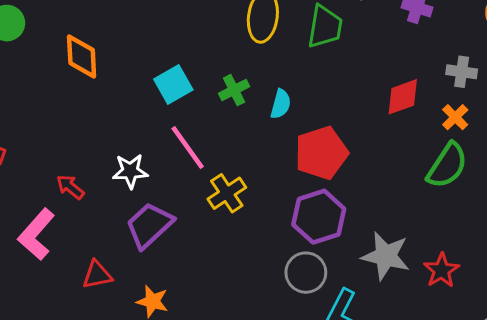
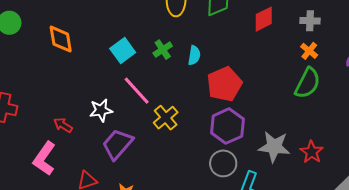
red diamond: (403, 97) -> (264, 19), moved

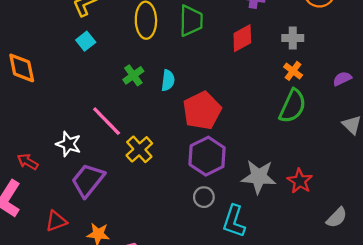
cyan square: (123, 51) -> (86, 41), moved, size x0.7
white star: (101, 110) -> (69, 144), turned 30
gray circle: (223, 163) -> (204, 197), size x0.7

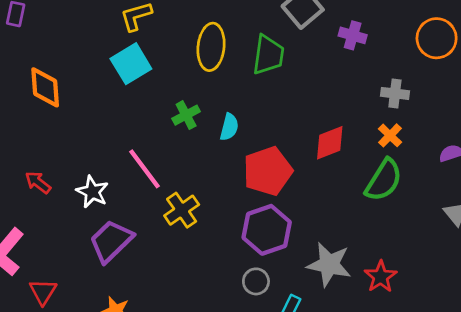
red diamond: (242, 38) -> (330, 143), moved
cyan square: (86, 41) -> (131, 64), size x1.6
red arrow: (28, 162) -> (38, 182), moved
red triangle: (56, 221) -> (43, 292), moved, turned -45

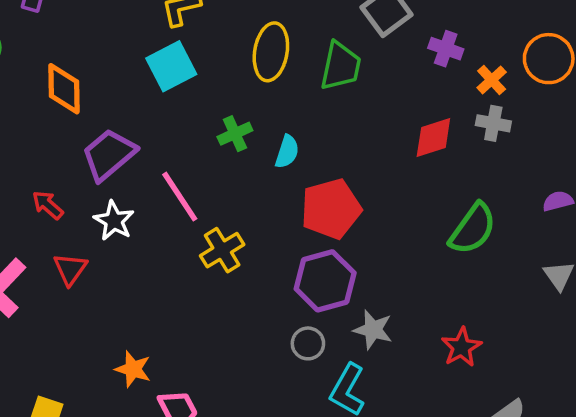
orange cross: (390, 135) -> (492, 80), moved
red diamond: (330, 143) -> (433, 137), moved
purple trapezoid: (111, 241) -> (109, 155), moved
gray star: (329, 265) -> (373, 330), moved, size x0.7
red triangle: (43, 292) -> (70, 269), moved

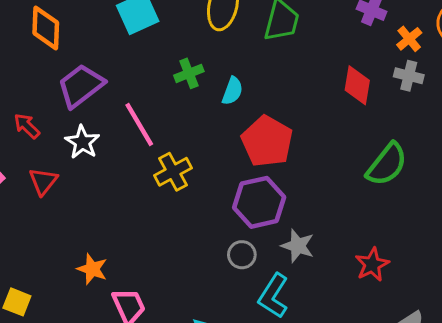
red diamond: (433, 137) -> (357, 85), turned -66
red pentagon: (331, 209) -> (267, 141), turned -30

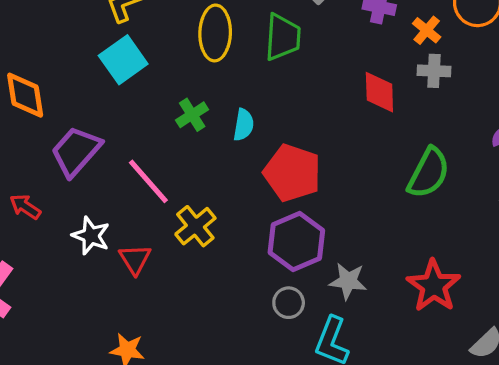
white star: (82, 142) -> (91, 236), moved
red triangle: (43, 181) -> (135, 259), moved
red star: (372, 264) -> (434, 286), size x1.4

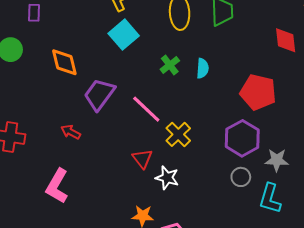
red pentagon: (292, 173) -> (258, 92), moved
white star: (91, 236) -> (167, 178), moved

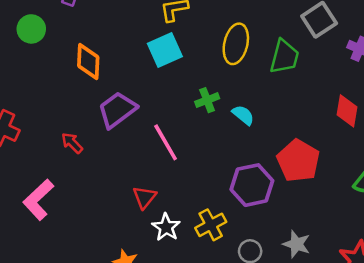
cyan semicircle: (203, 68) -> (243, 115), turned -72
yellow cross: (178, 134) -> (211, 225), moved
purple hexagon: (242, 138) -> (252, 185), moved

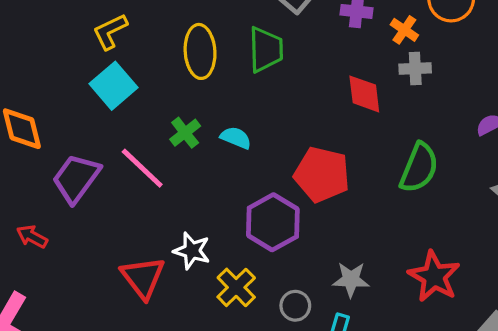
pink line: (166, 142) -> (142, 168), moved
red triangle: (144, 197) -> (143, 278), size x1.4
white star: (166, 227) -> (192, 251), moved

